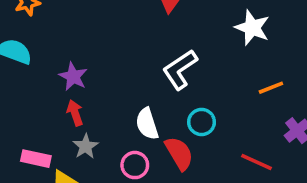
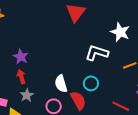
white L-shape: (180, 70) -> (97, 53), moved, turned 50

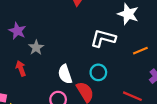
purple star: (21, 57) -> (17, 31), moved
gray star: (27, 95) -> (36, 48), moved

